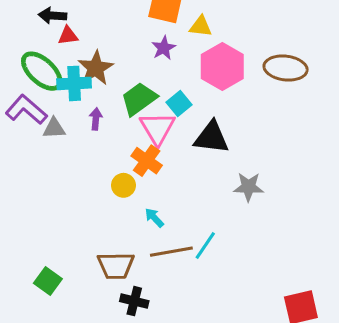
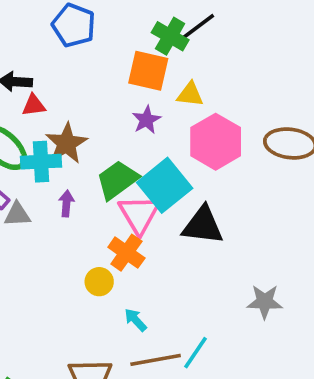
cyan square: (179, 104) -> (165, 185), size x1.8
gray star: (248, 187) -> (265, 302), moved

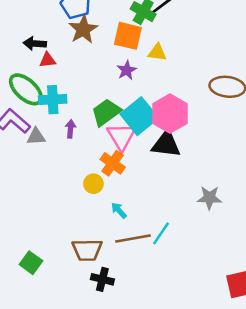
pink hexagon: (216, 142) -> (170, 114), moved
brown star: (66, 143) -> (83, 29), moved

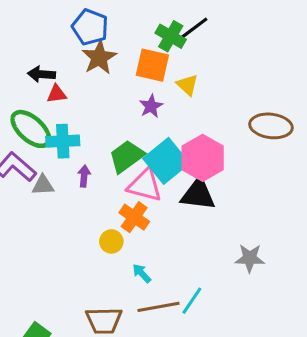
yellow triangle: (157, 52) -> (187, 85), turned 36
pink triangle: (121, 137) -> (145, 185), turned -44

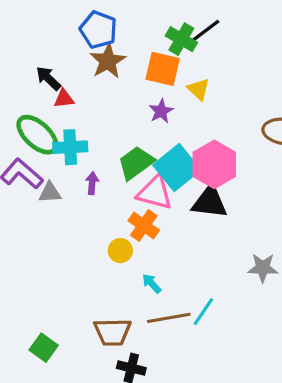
black arrow: (41, 74) -> (48, 78), turned 40

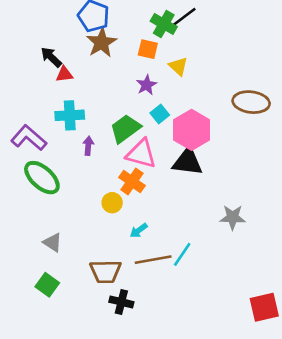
orange square: (163, 69) -> (148, 49), size x0.7
green ellipse: (37, 135) -> (42, 178), moved
cyan square: (177, 168) -> (160, 114), moved, size x0.5
gray triangle: (50, 193) -> (53, 242), moved, turned 36
cyan arrow: (152, 283) -> (139, 231), turned -84

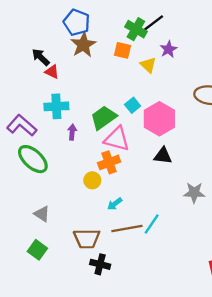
red triangle: (64, 74) -> (52, 72), turned 32
purple star: (147, 85) -> (168, 49), moved
black triangle: (188, 162) -> (163, 156), moved, size x0.7
orange cross: (132, 182) -> (109, 162), turned 35

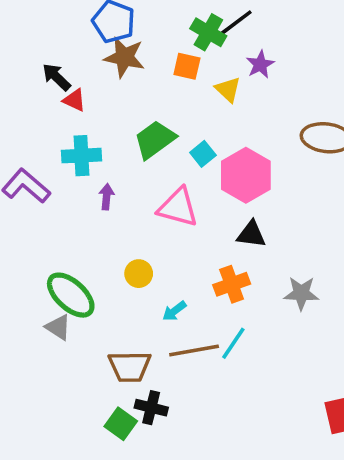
brown star: (83, 45) -> (124, 57), turned -30
green trapezoid: (103, 118) -> (155, 140), moved
green ellipse: (33, 159) -> (71, 295), moved
orange cross: (109, 162) -> (232, 284), moved
green square: (37, 250) -> (121, 424), moved

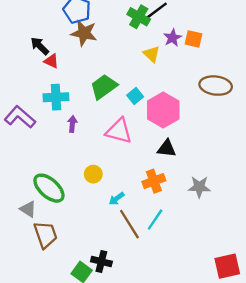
orange square: (187, 66) -> (193, 39), moved
gray triangle: (58, 327) -> (28, 209), moved
brown line: (194, 350) -> (129, 224), turned 68
brown trapezoid: (130, 367) -> (45, 235), moved, turned -108

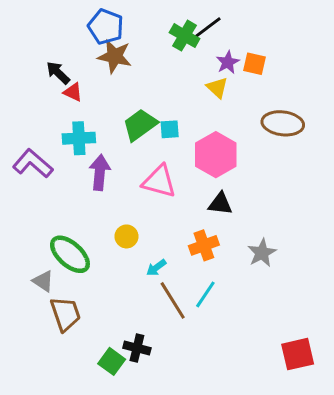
yellow triangle: (152, 54) -> (217, 88), moved
cyan square: (135, 96) -> (170, 129), moved, turned 35
purple arrow: (72, 124) -> (100, 172), size x1.6
gray star: (199, 187) -> (262, 253), turned -30

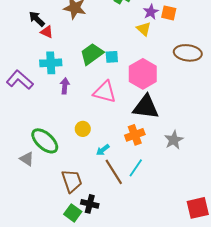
purple arrow: (100, 172) -> (65, 86), size x0.7
black triangle: (220, 204) -> (146, 107), size x1.6
brown trapezoid: (65, 314) -> (72, 181), moved

